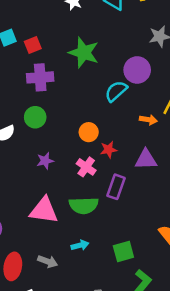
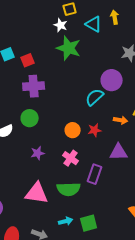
green star: (84, 53) -> (69, 48), moved
red star: (109, 150) -> (95, 130), moved
green square: (123, 252) -> (89, 223), moved

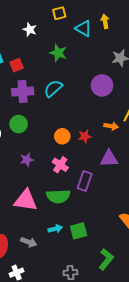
white star: (61, 25) -> (30, 29), moved
green star: (69, 48) -> (58, 53), size x0.7
cyan semicircle: (95, 97) -> (53, 88), moved

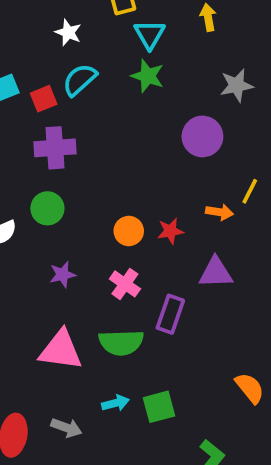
cyan triangle: (84, 28) -> (150, 34), moved, turned 30
green star: (58, 53) -> (148, 76), moved
cyan semicircle: (53, 88) -> (80, 80), moved

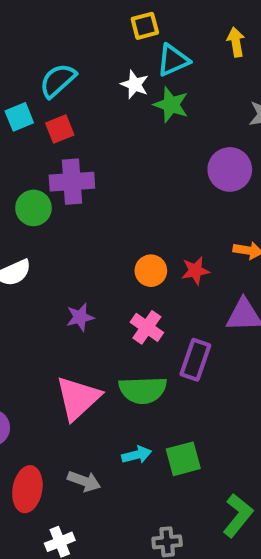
white star: (68, 32) -> (135, 85), moved
cyan triangle: (150, 34) -> (173, 60), turned 36
cyan semicircle: (80, 80) -> (58, 80), moved
green circle: (47, 208) -> (33, 208), moved
pink triangle: (61, 350) -> (78, 398), turned -51

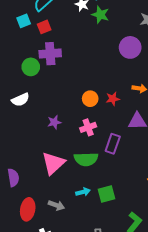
pink cross: (147, 327) -> (88, 127), turned 35

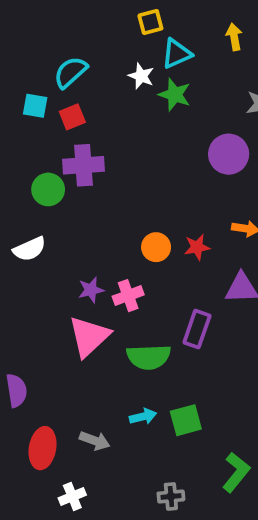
cyan square: (24, 21) -> (35, 106), turned 32
pink cross: (88, 127) -> (128, 296), moved
pink triangle: (53, 163) -> (89, 336), moved

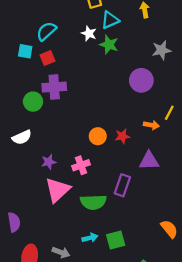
purple star: (91, 290) -> (49, 162), moved

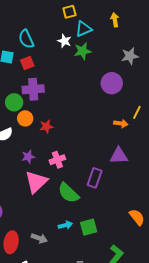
cyan semicircle: (46, 31) -> (26, 39), turned -72
green star: (109, 45) -> (83, 51), turned -30
orange circle: (98, 136) -> (25, 118), moved
red star: (122, 136) -> (46, 126), moved
green semicircle: (93, 202) -> (68, 193), turned 45

